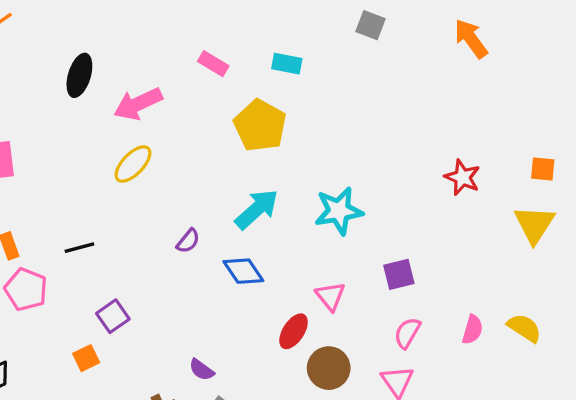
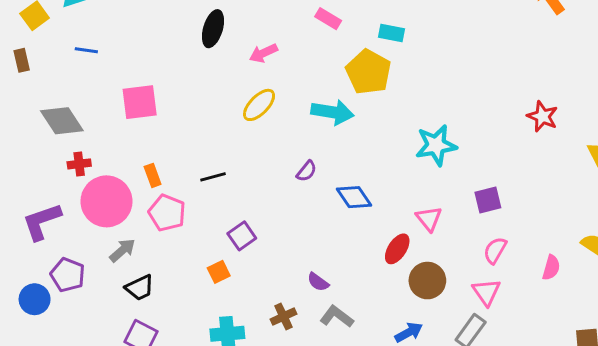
cyan rectangle: (287, 64) -> (391, 33), moved
pink arrow: (138, 104) -> (263, 53), size x0.7
cyan arrow: (257, 209) -> (332, 112), moved, turned 51
pink semicircle: (473, 330) -> (551, 268), moved

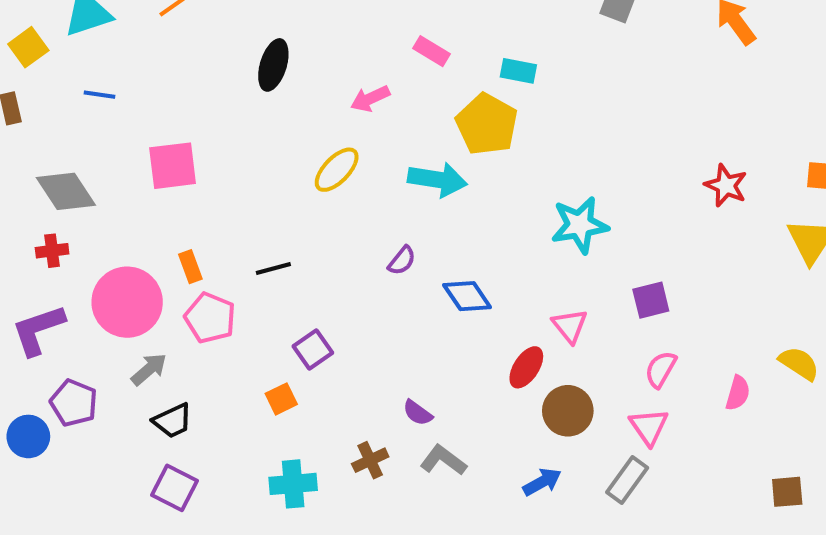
pink arrow: (263, 53) -> (370, 99), moved
red cross: (79, 164) -> (52, 251), moved

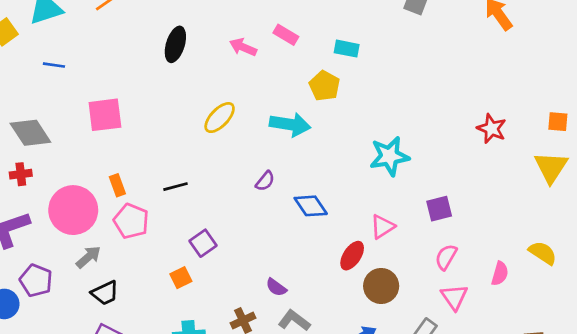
pink arrow: (370, 99) -> (243, 47), moved, turned 48
yellow pentagon: (487, 124) -> (325, 86), size x0.7
pink triangle: (570, 326) -> (382, 227), turned 36
pink triangle: (649, 427) -> (454, 297), moved

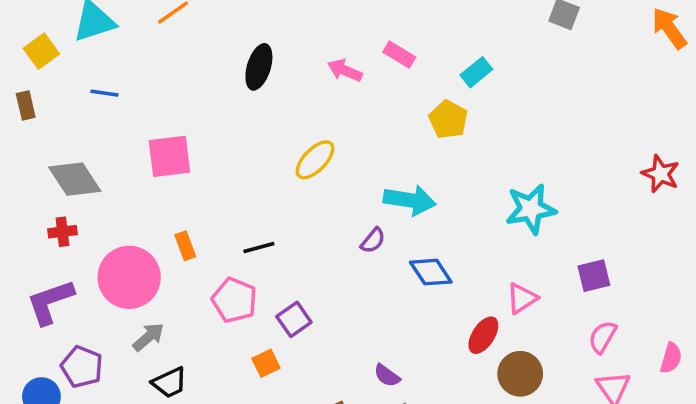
cyan rectangle: (347, 49) -> (476, 72), turned -50
cyan arrow: (290, 124) -> (410, 200), moved
pink pentagon: (131, 221) -> (234, 300), moved

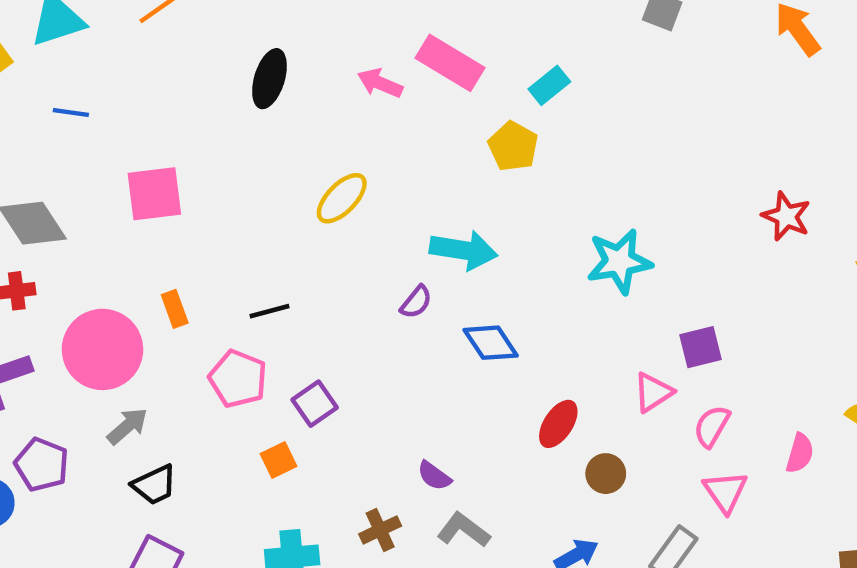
pink rectangle: (399, 55) -> (450, 63), size x1.6
pink triangle: (522, 298) -> (653, 392), moved
brown circle: (520, 374) -> (606, 474), size x0.7

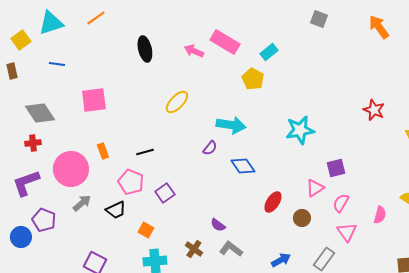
black ellipse: (269, 79) -> (145, 49), turned -30
orange square: (279, 460) -> (146, 230), moved, turned -35
brown circle: (606, 474) -> (302, 218), moved
black trapezoid: (154, 485) -> (116, 210), moved
brown cross: (380, 530) -> (194, 249), turned -30

